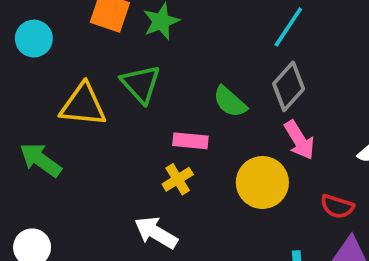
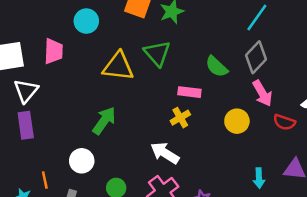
green arrow: (41, 160) -> (104, 121), moved, turned 88
yellow circle: (262, 182) -> (237, 121), size x0.7
red semicircle: (337, 206) -> (284, 122), moved

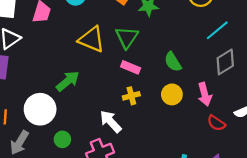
gray diamond: (256, 57) -> (225, 62), moved
pink rectangle: (189, 92) -> (131, 67), moved
yellow circle: (237, 121) -> (172, 94), moved
white circle: (82, 161) -> (40, 109), size x1.5

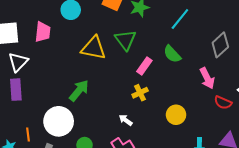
cyan line: (217, 30) -> (180, 19), moved
pink rectangle: (131, 67) -> (144, 66), moved, turned -66
yellow circle: (172, 94) -> (176, 115), moved
white arrow: (111, 122) -> (126, 120), size x0.6

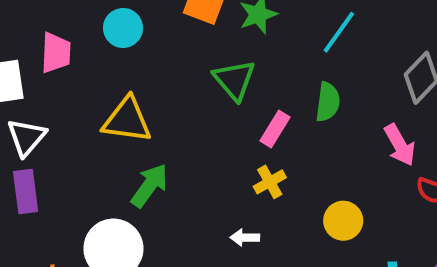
pink trapezoid: (43, 32) -> (56, 53), moved
yellow triangle: (93, 48) -> (127, 120), moved
green semicircle: (172, 54) -> (328, 102), turned -126
white arrow: (126, 120) -> (245, 237), turned -32

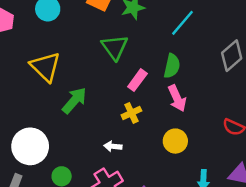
yellow triangle: (127, 120) -> (45, 67), turned 32
pink arrow: (400, 145) -> (177, 98), moved
green arrow: (150, 185) -> (74, 100), moved

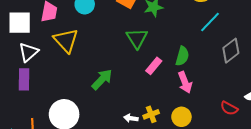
cyan line: (183, 23) -> (210, 22), moved
yellow triangle: (45, 67) -> (66, 40), moved
yellow cross: (131, 113) -> (151, 114), moved

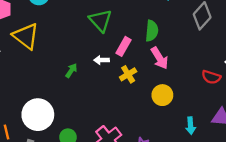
green arrow: (102, 79) -> (71, 71), size x0.6
yellow cross: (151, 114) -> (128, 74), moved
white arrow: (131, 118) -> (101, 60), moved

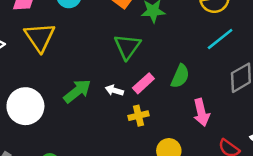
pink arrow: (160, 58) -> (201, 112), moved
green arrow: (71, 71) -> (77, 91), size x1.6
white circle: (38, 115) -> (25, 106), moved

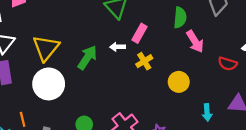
yellow triangle: (40, 37) -> (46, 48), moved, turned 32
green semicircle: (180, 76) -> (180, 18), moved

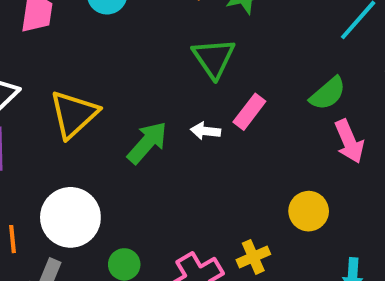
green semicircle: (180, 18) -> (328, 93), turned 36
yellow cross: (144, 61) -> (253, 257), moved
white circle: (49, 84) -> (70, 217), moved

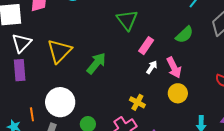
white arrow: (206, 131) -> (152, 67), moved, turned 120
pink arrow: (349, 141) -> (174, 68), moved
yellow cross: (253, 257) -> (137, 102), moved, turned -35

